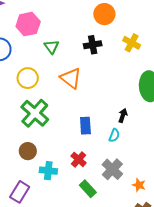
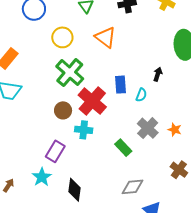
cyan semicircle: (114, 135) -> (141, 95), moved
red cross: (79, 159) -> (92, 101), moved, size x1.8
orange star: (139, 185) -> (175, 130), moved

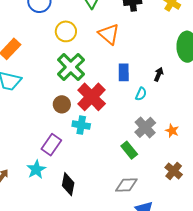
blue rectangle: (121, 85) -> (124, 72), moved
green rectangle: (123, 148) -> (129, 150), moved

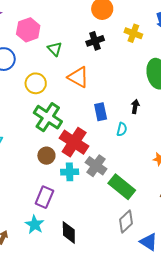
gray cross: (145, 127) -> (96, 166), moved
green rectangle: (129, 150) -> (122, 187), size x1.5
gray diamond: (126, 185) -> (126, 222), turned -30

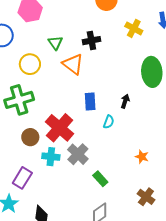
black cross: (95, 41) -> (91, 41), moved
green triangle: (55, 49) -> (55, 43), moved
green cross: (48, 117) -> (19, 100), moved, turned 32
green rectangle: (122, 187) -> (100, 179), size x0.6

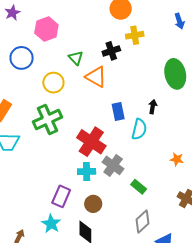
yellow cross: (134, 28) -> (135, 35), moved, turned -30
cyan semicircle: (109, 122) -> (139, 129), size x1.5
brown circle: (30, 137) -> (93, 204), moved

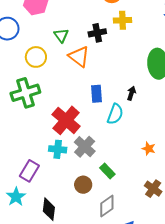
brown circle: (93, 204) -> (83, 185), moved

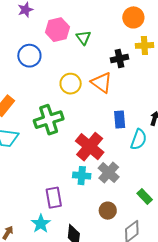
green triangle: (61, 35) -> (83, 38), moved
yellow circle: (36, 57) -> (71, 84), moved
purple rectangle: (29, 171) -> (54, 198), turned -40
green rectangle: (107, 171) -> (145, 196), moved

